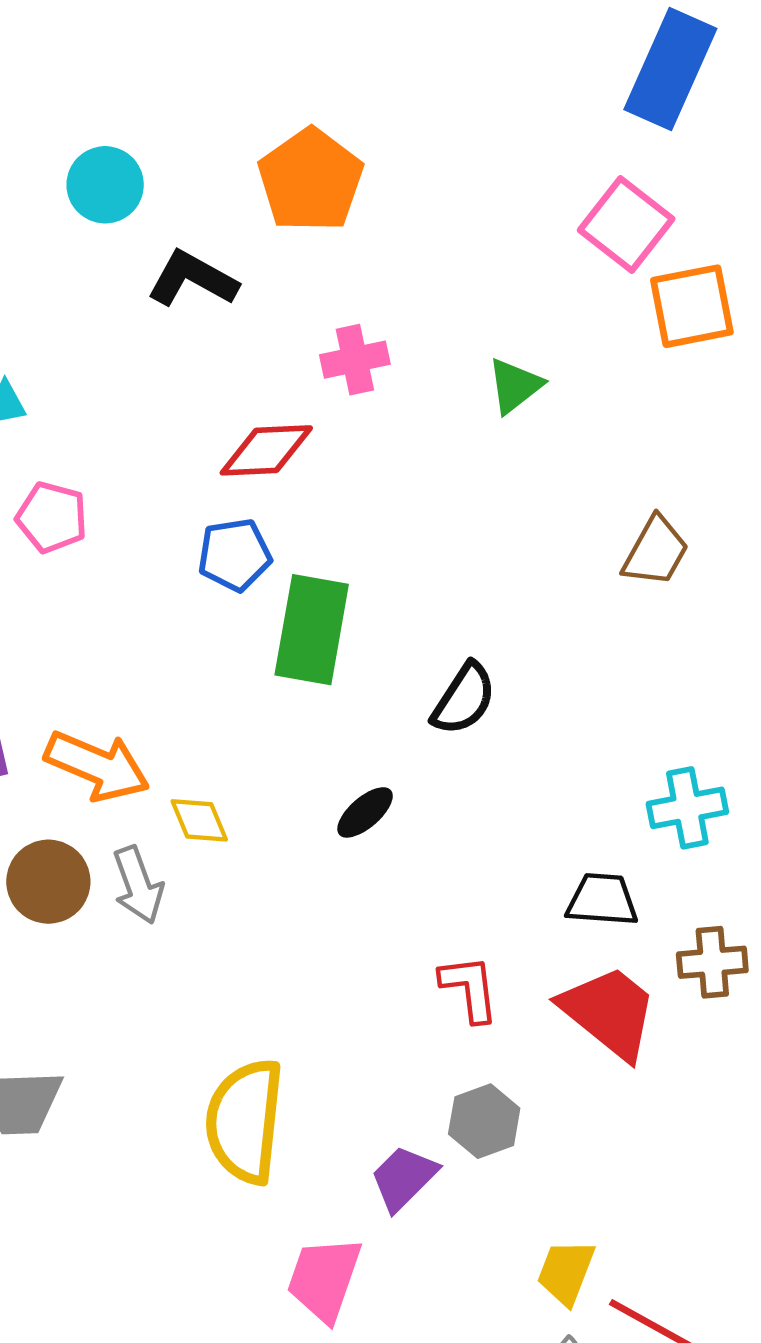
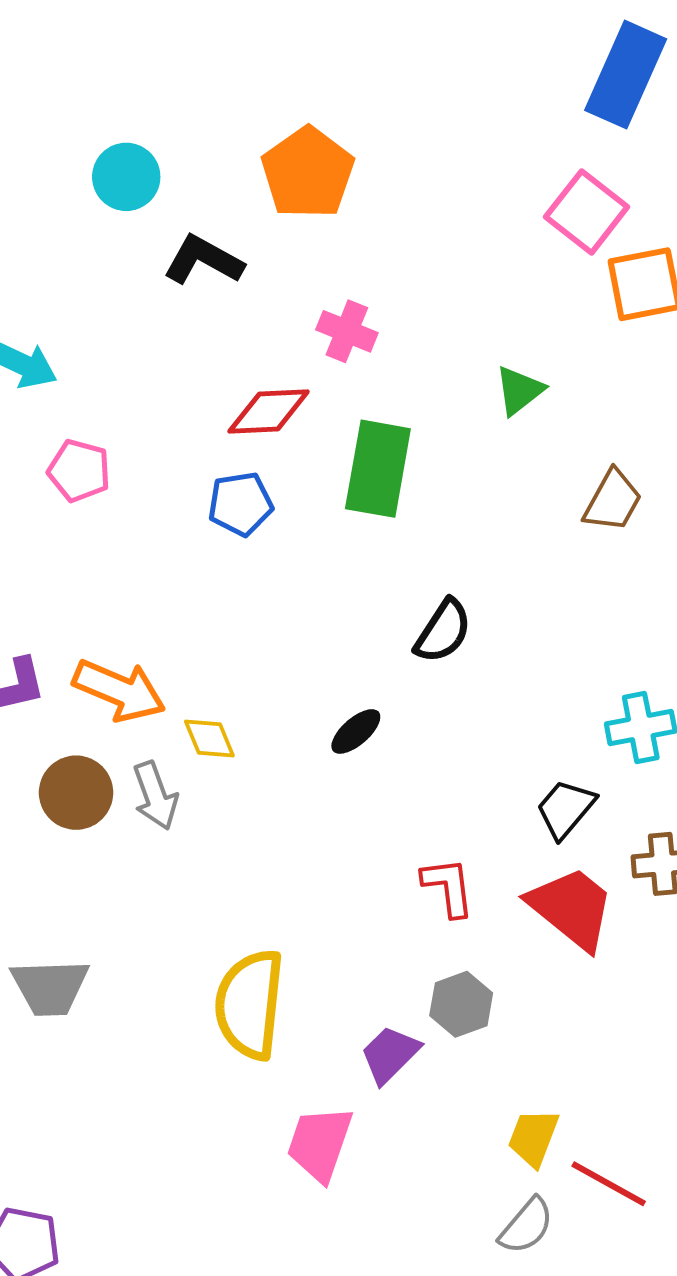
pink cross: (355, 360) -> (347, 331), turned 34
green triangle: (515, 386) -> (519, 390), moved
green rectangle: (312, 630) -> (378, 469), moved
black trapezoid: (602, 900) -> (565, 809), turned -54

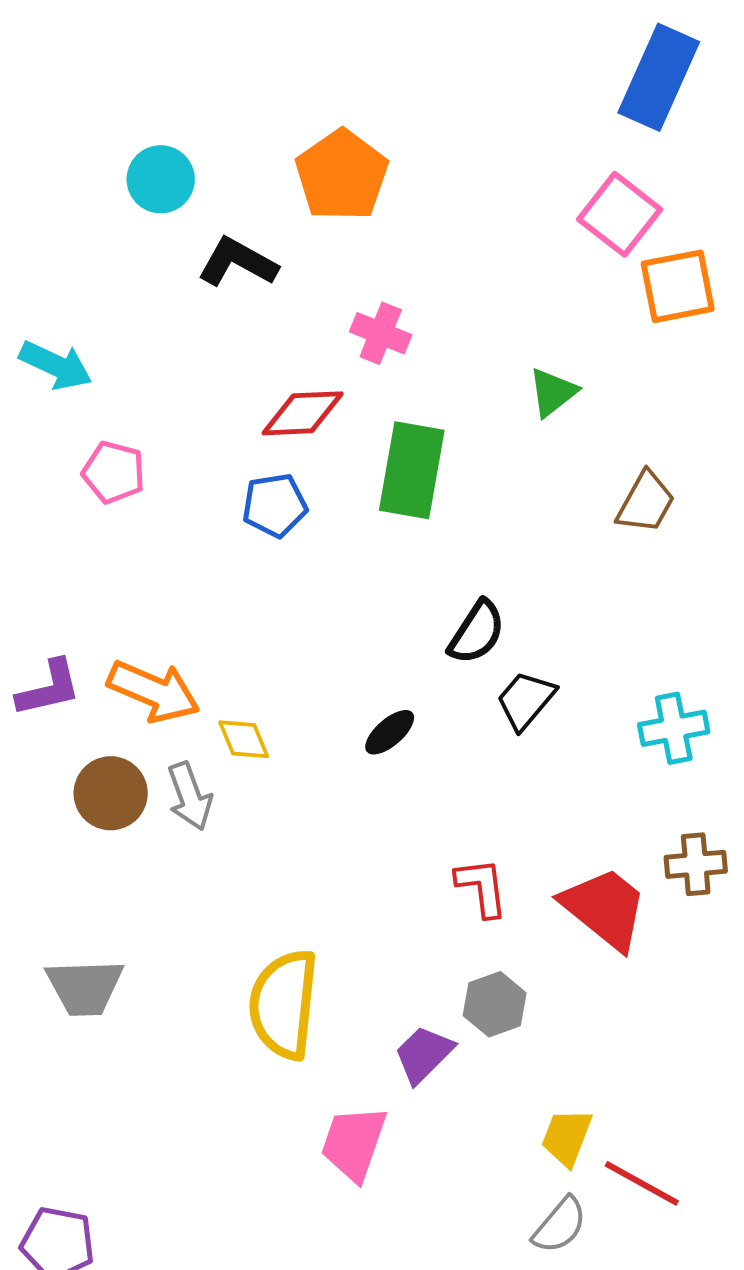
black trapezoid: (565, 809) -> (526, 700), moved

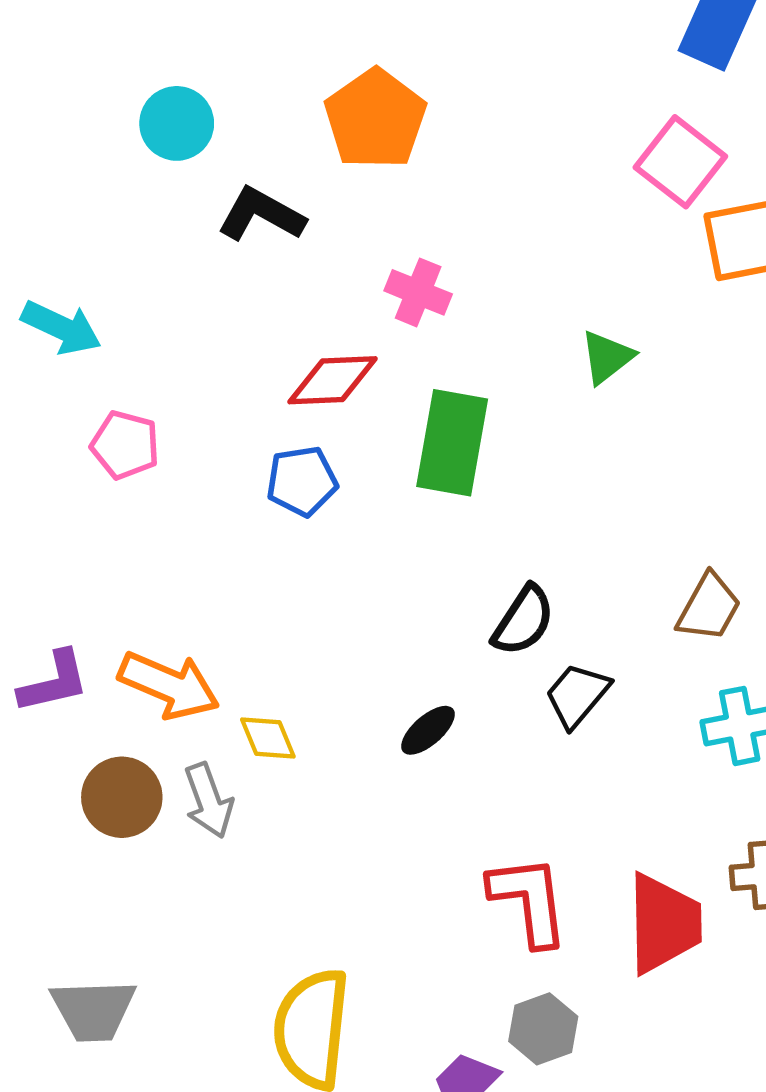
brown trapezoid: (646, 502) -> (709, 607), moved
red L-shape: (482, 887) -> (529, 900), size x1.4
red trapezoid: (605, 908) -> (664, 923), turned 50

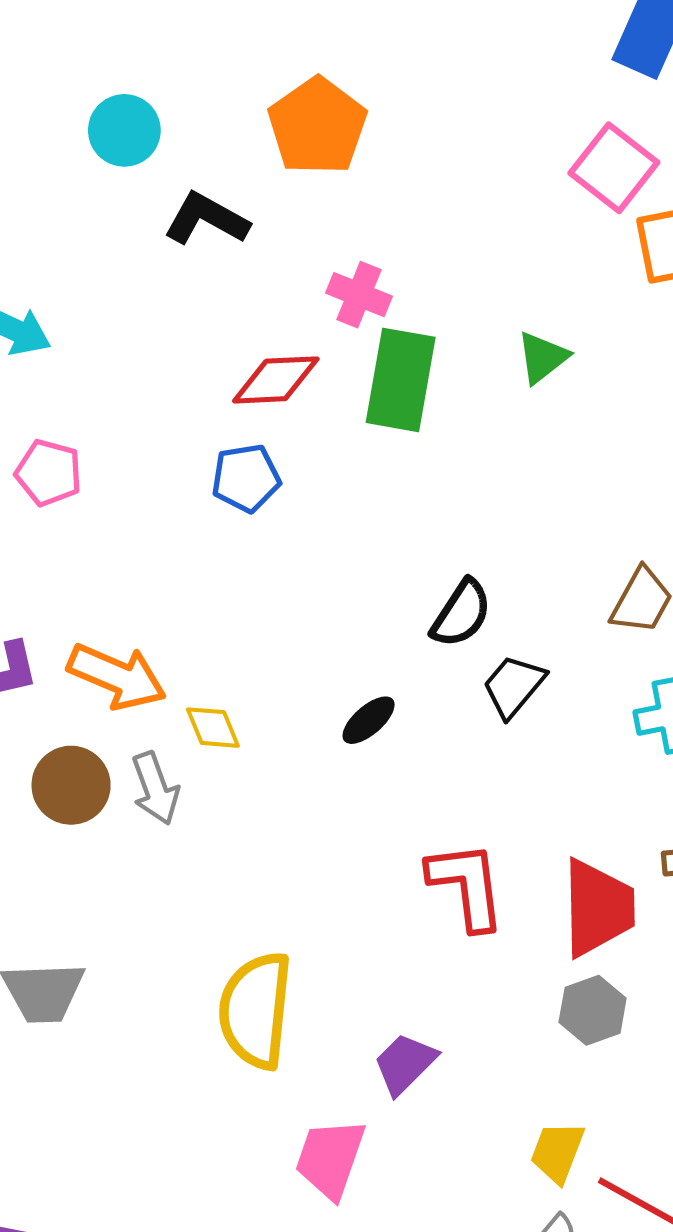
green rectangle: (452, 443) -> (401, 380), moved
pink pentagon: (125, 445) -> (49, 473), moved
gray hexagon: (543, 1029) -> (593, 1010), moved

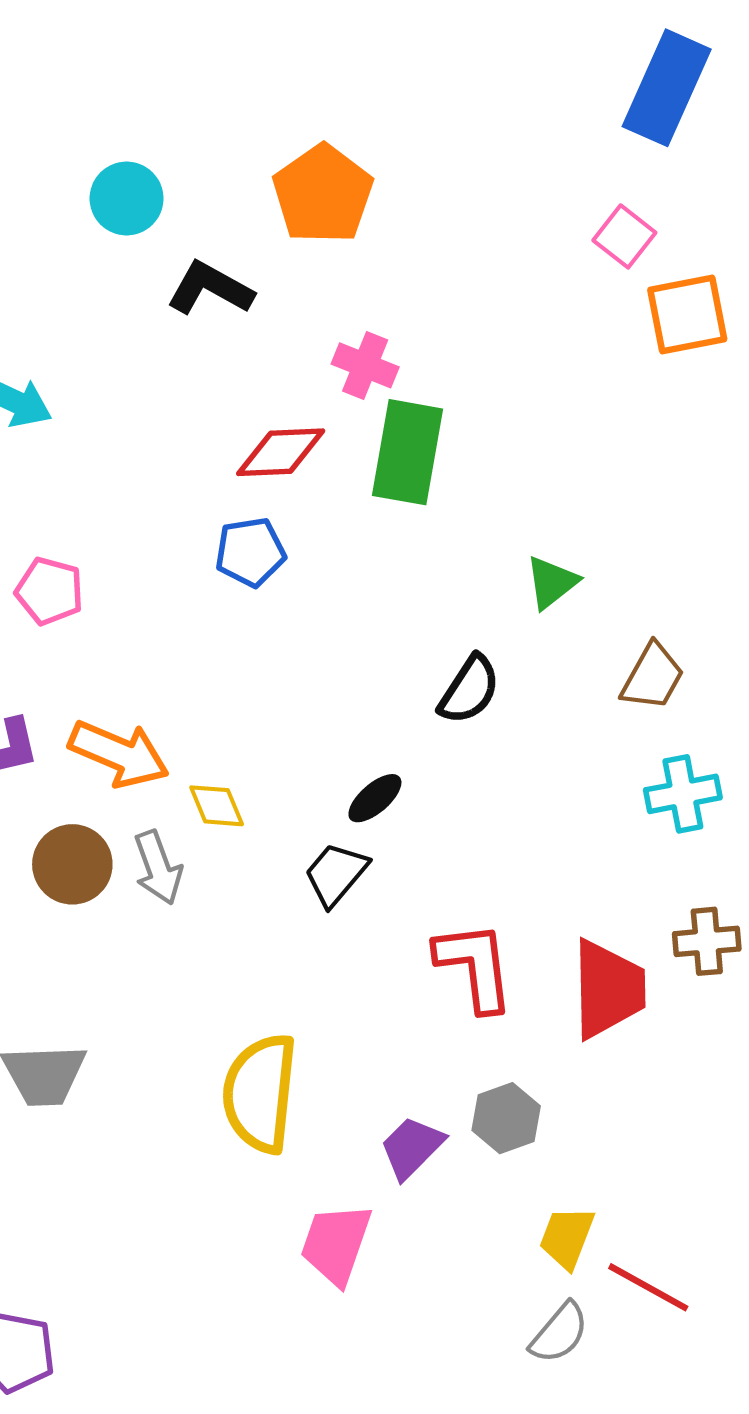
pink square: (614, 168) -> (624, 236), size x0.7
green triangle: (542, 358) -> (552, 582), moved
pink pentagon: (49, 473) -> (50, 591), moved
black trapezoid: (514, 686) -> (336, 874), moved
gray hexagon: (593, 1010) -> (506, 1118), moved

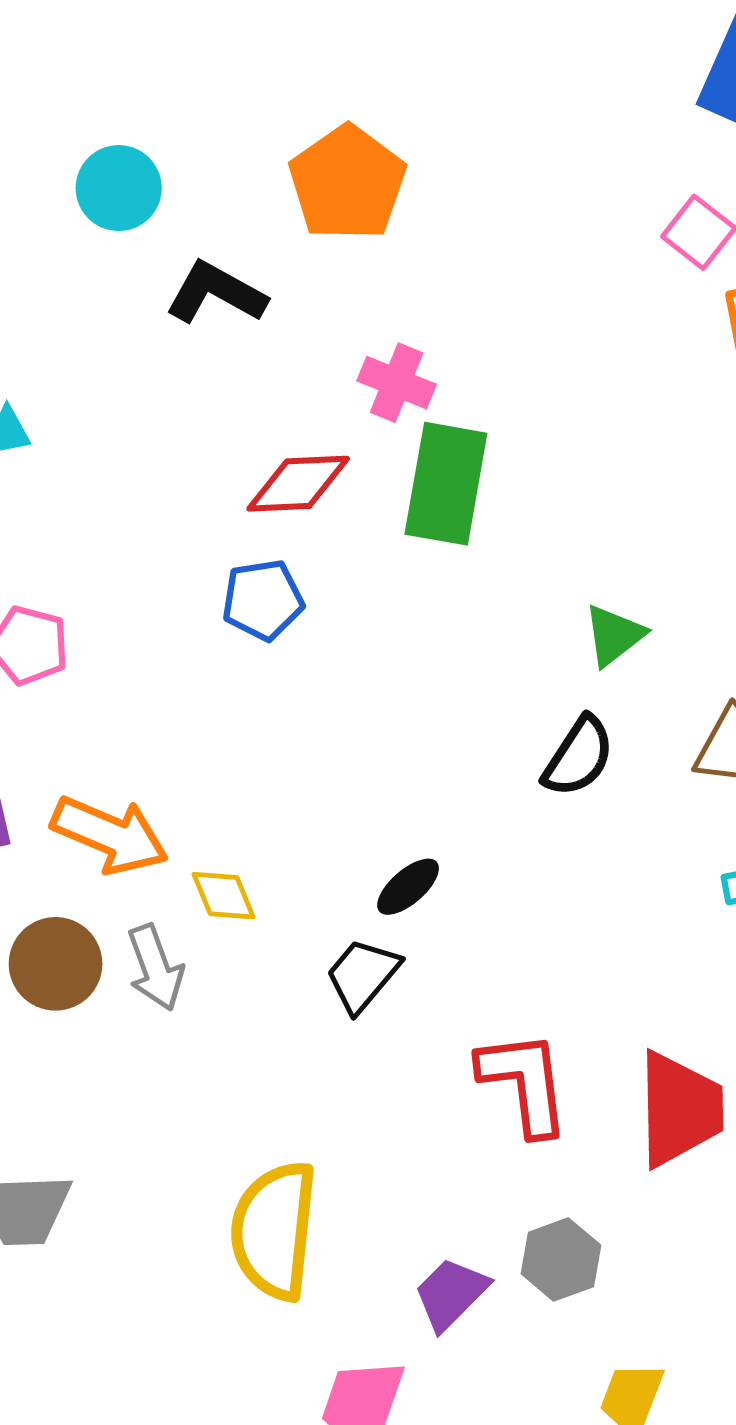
black semicircle: (469, 690) -> (579, 757), moved

